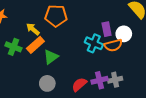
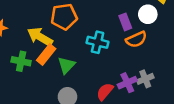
yellow arrow: (33, 29) -> (40, 37), size x1.5
white circle: (124, 34) -> (148, 14), moved
cyan cross: (94, 43) -> (98, 42), moved

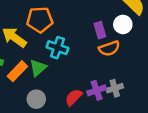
cyan cross: (98, 42) -> (57, 48), moved
orange rectangle: (46, 55) -> (17, 71), moved

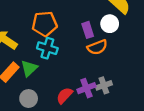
orange pentagon: (40, 20) -> (45, 24), moved

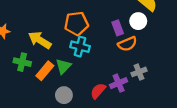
gray cross: (104, 85) -> (139, 72), moved

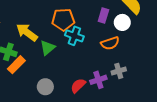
purple rectangle: (118, 28) -> (103, 16), moved, turned 32
cyan cross: (80, 47) -> (74, 36), moved
green triangle: (63, 66) -> (48, 48), moved
orange rectangle: (45, 71) -> (16, 65), moved

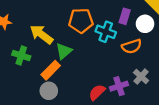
cyan cross: (74, 36) -> (106, 32), moved
orange rectangle: (16, 65) -> (51, 70), moved
gray cross: (119, 71) -> (141, 76), turned -32
gray circle: (45, 87) -> (49, 91), moved

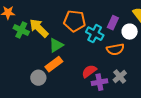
green cross: (21, 56) -> (21, 30), moved
orange rectangle: (51, 70) -> (54, 64), moved
red semicircle: (97, 92) -> (89, 71), moved

